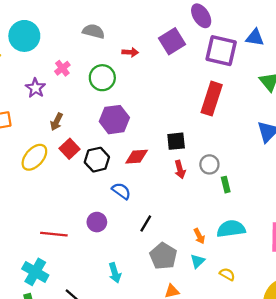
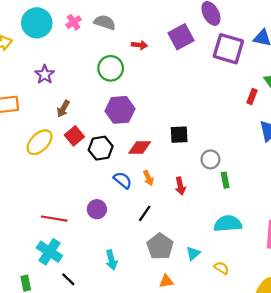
pink cross: (62, 68) -> (74, 22), moved
red rectangle: (212, 99) -> (252, 97), moved, size x0.5
red arrow: (180, 169) -> (180, 186), moved
orange arrow: (199, 236) -> (148, 178), moved
cyan cross: (35, 272) -> (49, 252), moved

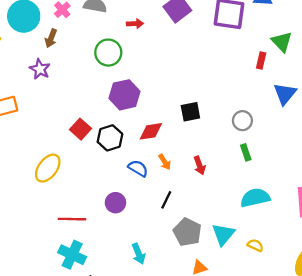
brown arrow: (63, 109) -> (51, 38), moved
yellow ellipse: (40, 142) -> (48, 168), moved
gray circle: (210, 159) -> (242, 121), moved
cyan triangle: (193, 253) -> (223, 234), size x1.5

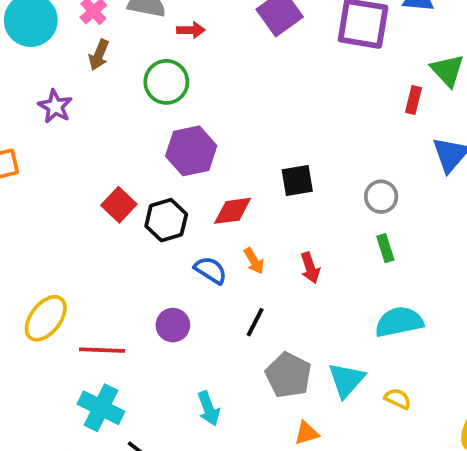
red arrow: (135, 24) -> (191, 30), moved
brown arrow: (51, 38) -> (99, 55), moved
yellow ellipse: (48, 168) -> (46, 318), moved

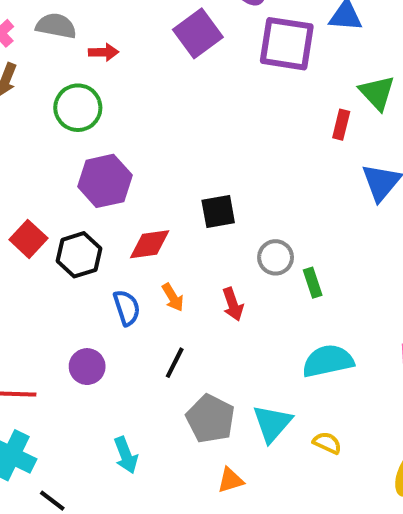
gray circle: (381, 197) -> (276, 257), moved
blue semicircle: (211, 270) -> (127, 308), turned 40

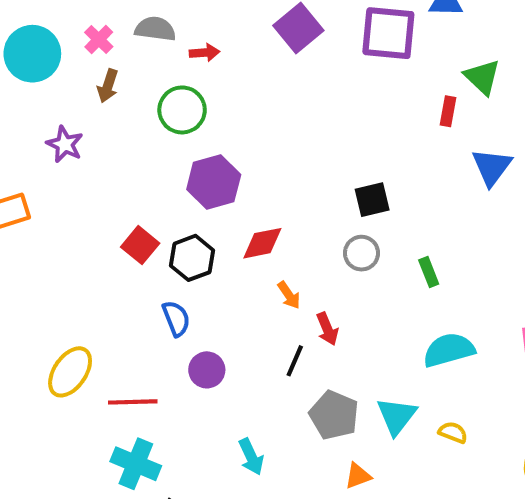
black square: (218, 211) -> (372, 200), moved
gray circle: (276, 257) -> (361, 253), moved
red arrow: (233, 304) -> (327, 329), moved
blue semicircle: (127, 308) -> (176, 318), moved

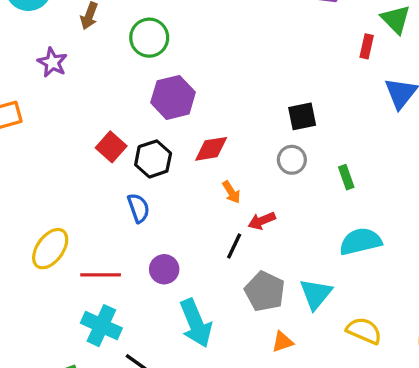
red arrow: (327, 329) -> (262, 221), turned 88
purple circle: (207, 370) -> (164, 269), moved
yellow semicircle: (453, 432) -> (364, 331), moved, size x1.5
cyan arrow: (251, 457) -> (196, 323), size x1.6

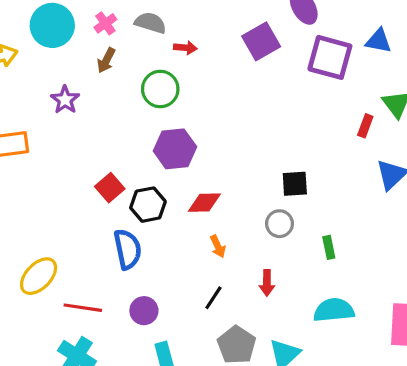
blue semicircle: (138, 208) -> (128, 249), size x1.4
red arrow: (262, 221) -> (267, 283), moved, turned -75

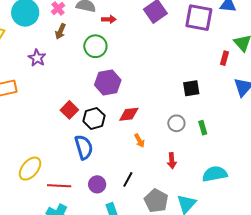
black square: (295, 184) -> (191, 88), moved
green rectangle: (329, 247) -> (203, 128), moved
black line: (213, 298) -> (128, 179), moved

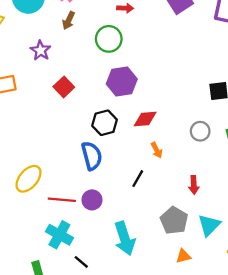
red square: (69, 110) -> (64, 87), moved
red arrow: (172, 161) -> (194, 185), moved
black line: (128, 179) -> (138, 179), moved
purple circle: (97, 184) -> (92, 200), moved

